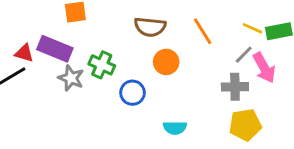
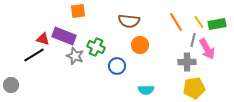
yellow line: (252, 28) -> (199, 22), turned 32
orange line: (203, 31) -> (176, 22), moved
gray line: (244, 55) -> (193, 40), turned -32

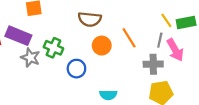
orange line: (176, 22) -> (129, 38), moved

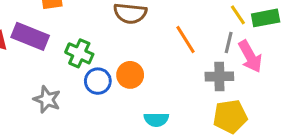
orange circle: (102, 46) -> (130, 75), moved
gray star: (30, 58) -> (47, 100), moved
blue circle: (76, 69) -> (98, 81), moved

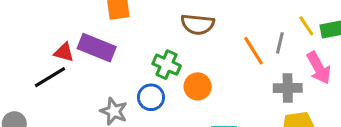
gray line: (229, 43) -> (280, 43), moved
green cross: (79, 53) -> (167, 65), moved
blue circle: (98, 81) -> (151, 97), moved

